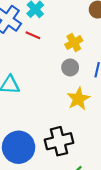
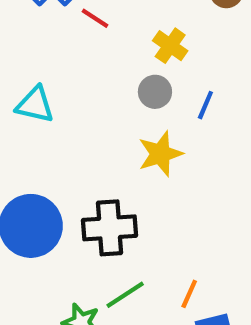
yellow cross: (74, 43) -> (170, 46), turned -35

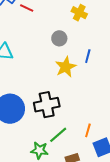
yellow cross: (170, 46) -> (79, 13), moved
blue line: (205, 105) -> (88, 56), moved

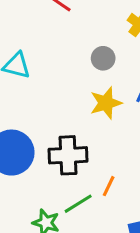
orange line: (88, 130) -> (109, 186), moved

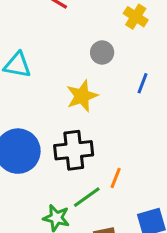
yellow star: (106, 103) -> (82, 96), moved

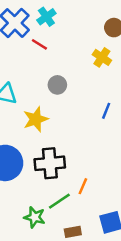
gray circle: (102, 52) -> (57, 85), moved
yellow star: (82, 96) -> (36, 119), moved

